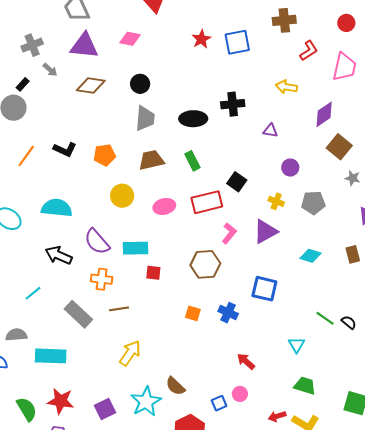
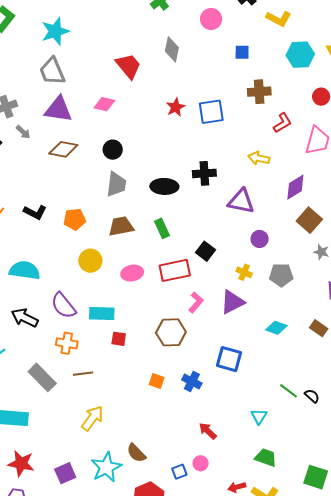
purple triangle: (270, 131) -> (241, 201), size x1.8
brown rectangle: (353, 254) -> (319, 328), turned -42

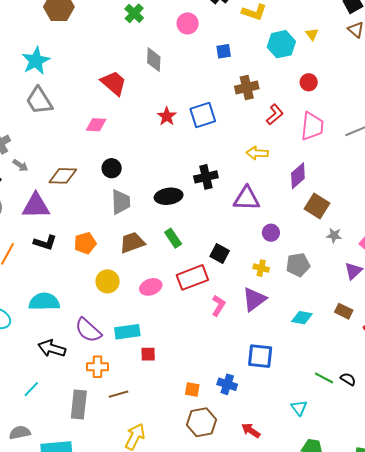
purple triangle: (58, 109) -> (36, 206), moved
brown hexagon: (171, 332) -> (201, 422), moved
gray rectangle: (42, 377) -> (79, 404), turned 60

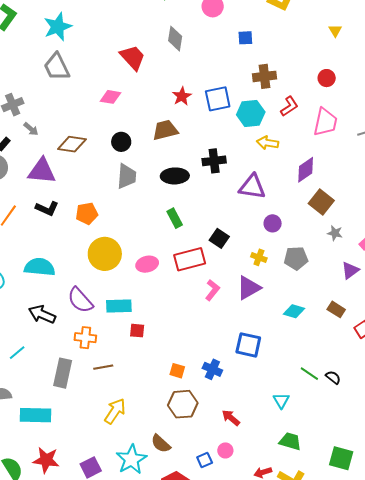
cyan hexagon: (281, 44) -> (251, 113), moved
brown trapezoid: (132, 243) -> (165, 130), moved
yellow circle: (108, 281) -> (105, 254), size x1.4

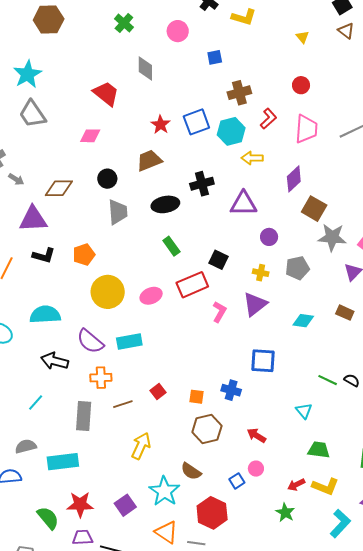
gray star: (335, 233) -> (332, 237), size x1.8
red square: (137, 331) -> (158, 391), moved, turned -35

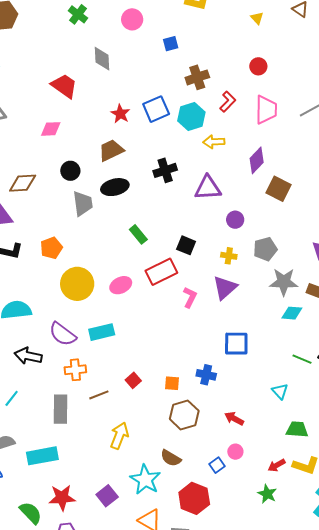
black ellipse: (165, 204) -> (115, 187), moved
gray star: (332, 237) -> (284, 282), moved
cyan diamond: (303, 321) -> (292, 313), moved

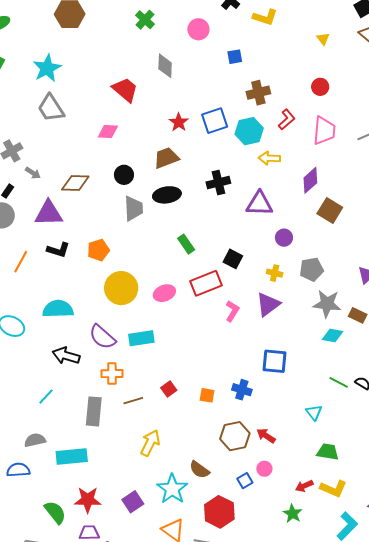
brown hexagon: (184, 415) -> (235, 436), moved

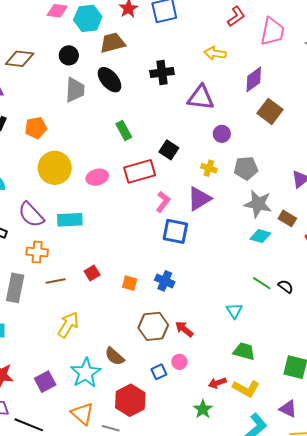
cyan hexagon: (249, 131) -> (88, 18), moved
black ellipse: (167, 195) -> (110, 80), turned 52
blue square: (275, 361) -> (175, 231), moved

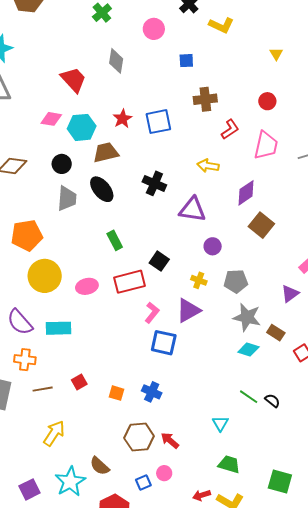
black cross: (162, 72) -> (154, 183), turned 30
orange pentagon: (36, 128) -> (27, 235), size x1.4

